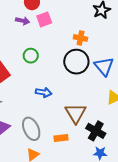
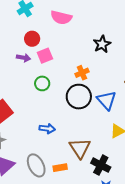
orange cross: (81, 38) -> (82, 73), turned -32
green circle: (31, 56) -> (42, 83), moved
orange rectangle: (61, 138) -> (60, 168), moved

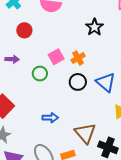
pink square: (45, 56) -> (56, 57), moved
purple arrow: (23, 58) -> (12, 59), moved
black circle: (79, 97) -> (78, 82), size x0.7

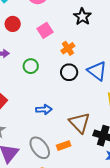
pink square: (56, 57) -> (45, 30), moved

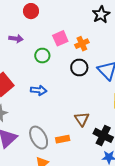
pink square: (45, 30) -> (60, 38), moved
blue arrow: (44, 110) -> (39, 90), moved
brown triangle: (80, 123) -> (82, 119), size x0.7

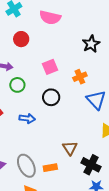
orange cross: (82, 44) -> (80, 77), moved
green circle: (42, 56) -> (17, 85), moved
black circle: (79, 67) -> (51, 97), moved

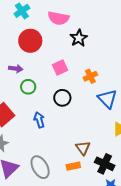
red circle: (21, 39) -> (30, 41), size x1.5
black star: (91, 44) -> (79, 38), moved
blue arrow: (27, 118) -> (39, 120), turned -112
orange rectangle: (50, 168) -> (73, 166), moved

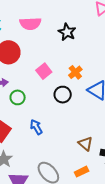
black star: (79, 38) -> (67, 32), moved
black circle: (62, 98) -> (63, 95), moved
orange rectangle: (73, 166) -> (82, 172), moved

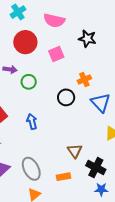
black star: (67, 32) -> (87, 39), turned -30
pink square: (44, 71) -> (56, 54), moved
green circle: (18, 97) -> (29, 82), moved

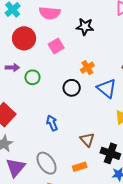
blue arrow: (32, 122) -> (52, 123), moved

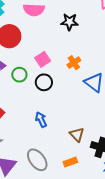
pink square: (56, 46) -> (43, 59), moved
black circle: (72, 88) -> (44, 82), moved

